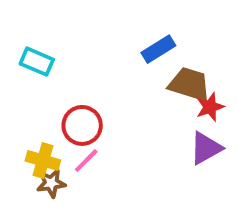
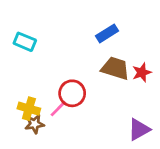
brown trapezoid: (189, 84) -> (115, 68), moved
red circle: (82, 125) -> (72, 93), moved
purple triangle: (206, 148) -> (139, 129), moved

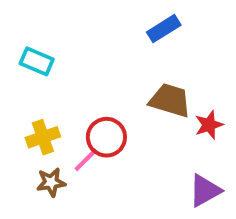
blue rectangle: (107, 33) -> (164, 29), moved
red star: (142, 72) -> (209, 125), moved
yellow cross: (29, 109) -> (43, 137), moved, turned -35

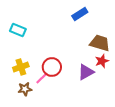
brown trapezoid: (170, 100) -> (100, 43), moved
purple triangle: (205, 190) -> (86, 72), moved

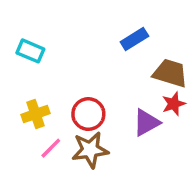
blue rectangle: (80, 14) -> (134, 39), moved
pink line: (42, 78) -> (51, 148), moved
brown star: (25, 89) -> (90, 150), moved, size x1.5

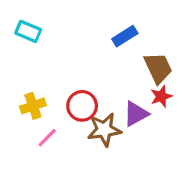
cyan rectangle: (30, 51) -> (28, 31), moved
brown trapezoid: (170, 73) -> (158, 68), turned 48
brown star: (90, 150) -> (104, 130), moved

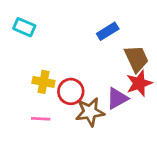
red star: (161, 96) -> (139, 83), size x1.4
yellow cross: (33, 106) -> (43, 82), moved, turned 30
pink line: (47, 138) -> (41, 119), turned 48

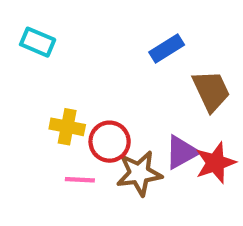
red star: (139, 83) -> (215, 163), moved
pink line: (41, 119) -> (80, 180), moved

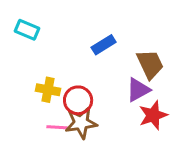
blue rectangle: (167, 48) -> (104, 45), moved
purple triangle: (182, 152) -> (138, 90), moved
brown star: (139, 173) -> (81, 123), moved

